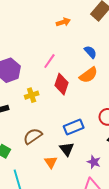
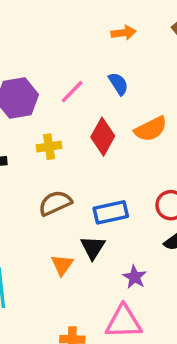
blue semicircle: (90, 52) -> (118, 84), moved
pink line: (49, 61) -> (72, 92), moved
brown semicircle: (33, 136) -> (55, 203), moved

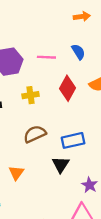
pink line: (72, 92) -> (46, 57), turned 48
orange triangle: (62, 265) -> (16, 173), moved

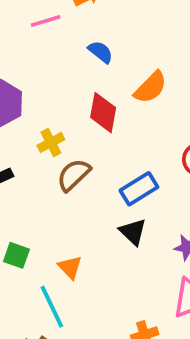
pink line: (46, 57) -> (46, 21), moved
brown semicircle: (35, 134) -> (74, 175), moved

